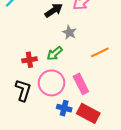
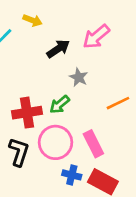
red cross: (29, 60) -> (27, 113), size x1.5

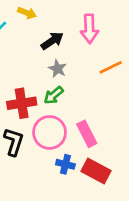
pink arrow: (96, 37) -> (89, 29), turned -52
gray star: (79, 77) -> (58, 69), moved
orange line: (118, 103) -> (111, 67), moved

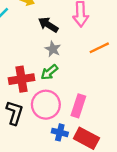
black arrow: (52, 41) -> (48, 25), turned -114
pink rectangle: (87, 134) -> (78, 106), turned 45

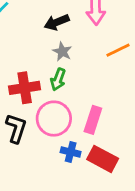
black arrow: (48, 25) -> (57, 22), turned -54
green arrow: (49, 72) -> (58, 79), turned -30

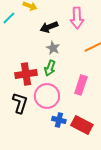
pink rectangle: (93, 120) -> (81, 85), moved

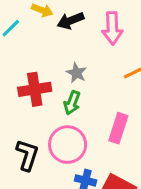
black arrow: (49, 27) -> (71, 21), moved
red cross: (26, 74) -> (35, 89), moved

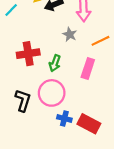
gray star: (77, 73) -> (70, 34), moved
pink rectangle: (118, 128) -> (88, 69), moved

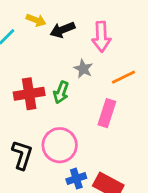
green arrow: (55, 63) -> (61, 92), moved
blue cross: (64, 118) -> (76, 179), turned -32

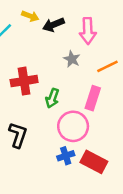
green arrow: (61, 92) -> (52, 98), moved
pink circle: (60, 145) -> (73, 126), moved

